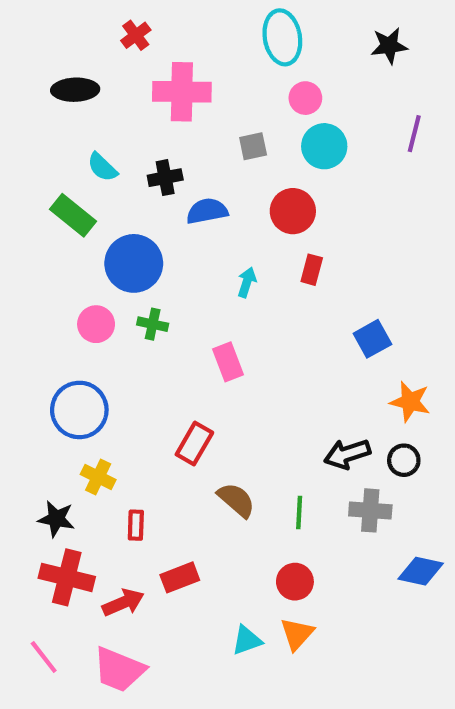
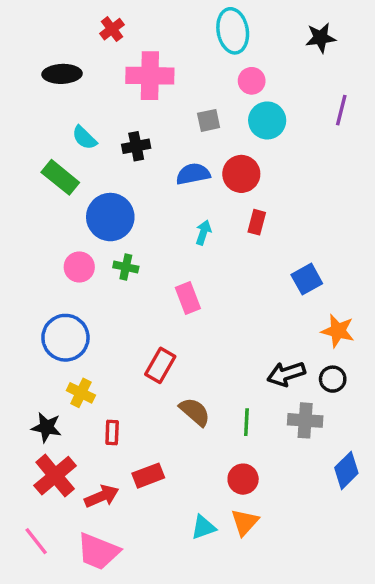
blue semicircle: (207, 211) -> (193, 174), moved
blue diamond: (421, 571) -> (346, 470), turned -57
red cross: (67, 577) -> (55, 476), turned 36

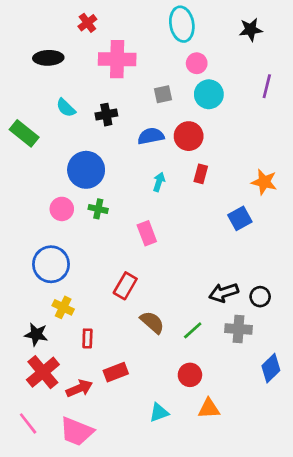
green rectangle: (60, 177) -> (24, 133), moved
orange star: (338, 331) -> (264, 182), moved
green line: (246, 422) -> (193, 330), turned 45
orange triangle: (245, 522) -> (209, 409), moved, turned 45

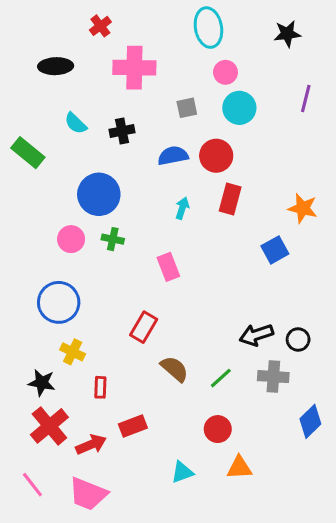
red rectangle: (201, 174) -> (230, 199), size x1.4

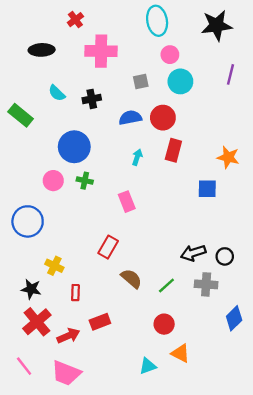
black star: (287, 34) -> (217, 25), size x1.5
blue square: (275, 250) -> (207, 189), turned 30
blue circle: (59, 302) -> (28, 221), moved
orange triangle: (239, 468) -> (180, 353), turned 30
cyan triangle: (182, 472) -> (148, 366), moved

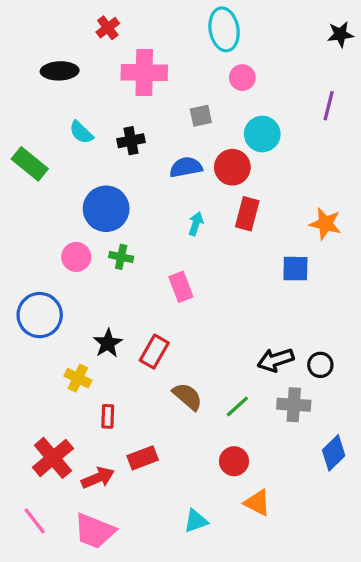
black star: (217, 25) -> (340, 34), moved, size x0.6
cyan circle: (180, 81) -> (262, 134), moved
black star: (31, 289) -> (108, 343), moved, turned 30
cyan triangle: (148, 366) -> (196, 521), moved

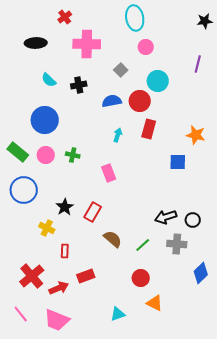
gray square: (201, 116) -> (121, 70), turned -32
green rectangle: (30, 164) -> (18, 152), moved
blue circle: (106, 209) -> (45, 120), moved

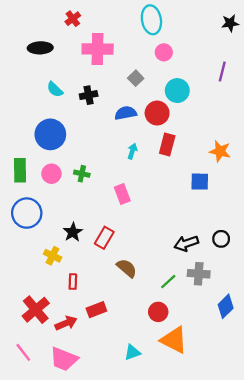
green rectangle: (18, 152) -> (20, 170), turned 50
black circle: (193, 220) -> (221, 239), moved
green line: (143, 245) -> (168, 282), moved
orange triangle: (155, 303) -> (174, 340), size x1.5

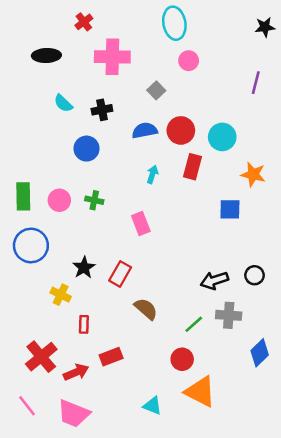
cyan circle: (177, 91) -> (222, 137), moved
blue circle: (50, 134) -> (86, 149), moved, size x0.7
cyan triangle: (132, 352) -> (152, 406), turned 42

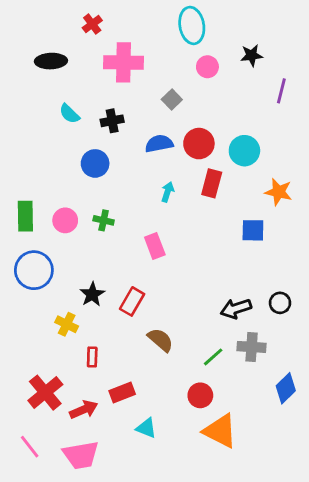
black star: (265, 27) -> (252, 55), moved
cyan triangle: (152, 406) -> (146, 428), moved
pink trapezoid: (74, 414) -> (81, 455), turned -32

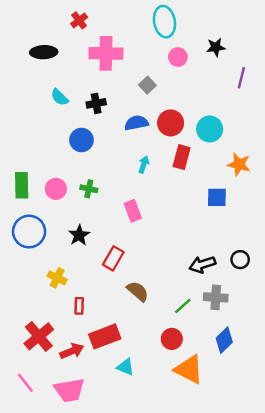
black star: (92, 294) -> (79, 235), moved
blue diamond: (286, 388) -> (224, 340), moved
red rectangle: (122, 393) -> (105, 336), size x1.4

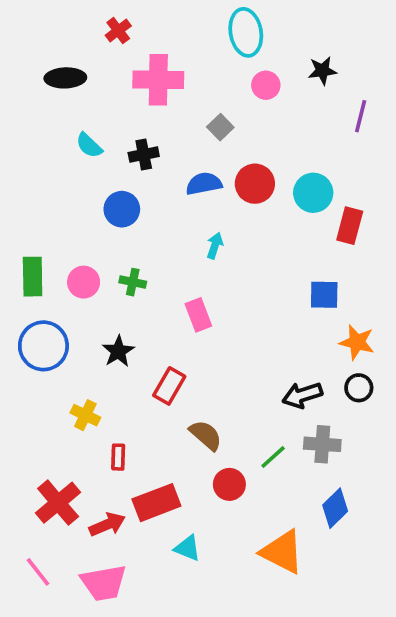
red rectangle: (182, 157) -> (350, 226), moved
orange star: (239, 164) -> (357, 342), moved
red circle: (172, 339) -> (229, 484), moved

